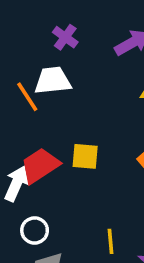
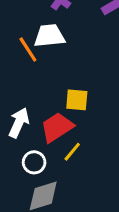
red trapezoid: (40, 165) -> (57, 127), moved
yellow line: (110, 241) -> (72, 152), moved, turned 45

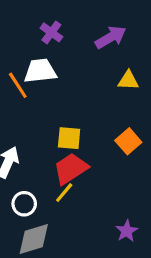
red trapezoid: (57, 127) -> (71, 169), moved

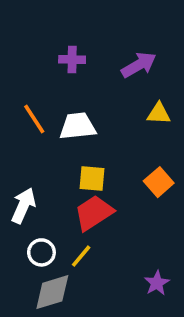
purple cross: (51, 32) -> (72, 59), turned -35
white trapezoid: (40, 71) -> (78, 126), moved
yellow line: (64, 193) -> (81, 256), moved

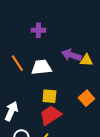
purple arrow: (139, 65) -> (71, 55), moved, turned -132

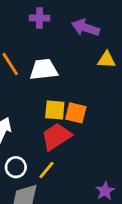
purple arrow: (71, 55) -> (86, 28), moved
orange square: (86, 98) -> (76, 113), moved, turned -35

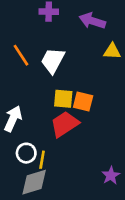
white trapezoid: (44, 70) -> (53, 61), turned -56
yellow line: (46, 170) -> (42, 160), moved, turned -30

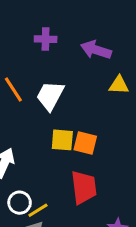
red trapezoid: (65, 124) -> (84, 187), moved, turned 116
yellow line: (42, 160) -> (38, 210), turned 48

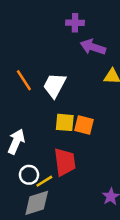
purple cross: (46, 39) -> (75, 23), moved
red trapezoid: (84, 187) -> (65, 162), moved

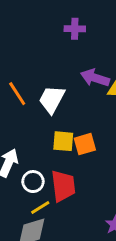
purple arrow: (93, 47) -> (95, 78), moved
orange square: (84, 125) -> (85, 144), turned -30
white circle: (29, 175) -> (33, 182), moved

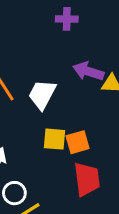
white circle: (33, 182) -> (14, 193), moved
red trapezoid: (63, 186) -> (87, 179), moved

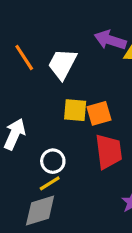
white circle: (14, 193) -> (53, 161), moved

